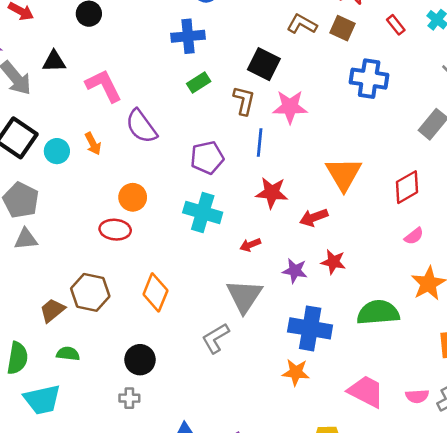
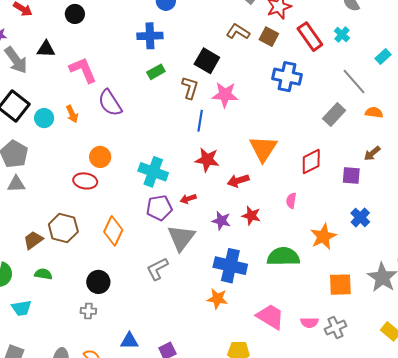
red rectangle: (396, 25) -> (310, 37), size x1.8
purple pentagon: (207, 158) -> (159, 208), moved
pink semicircle: (414, 236) -> (291, 201), moved, turned 133
cyan trapezoid: (42, 400) -> (21, 308), size x0.7

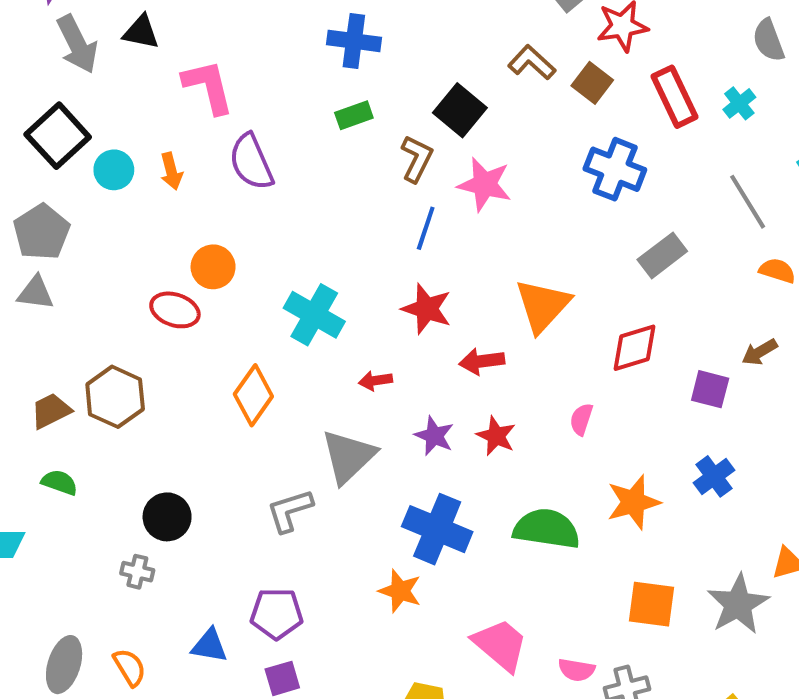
gray rectangle: (334, 115) -> (662, 255), moved
purple pentagon: (159, 208) -> (277, 614), moved
orange diamond: (113, 231) -> (253, 395), moved

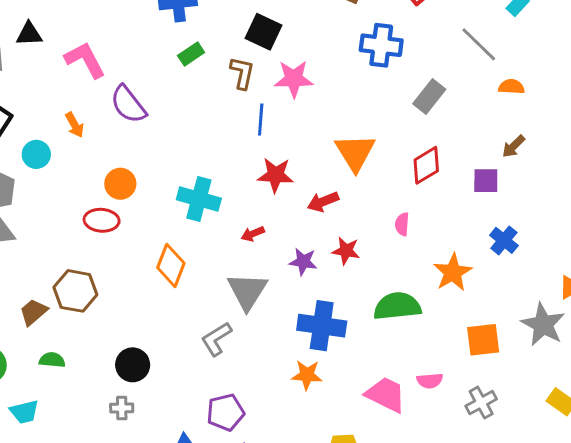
cyan circle: (114, 170) -> (36, 154), moved
pink semicircle: (576, 670) -> (430, 381), moved

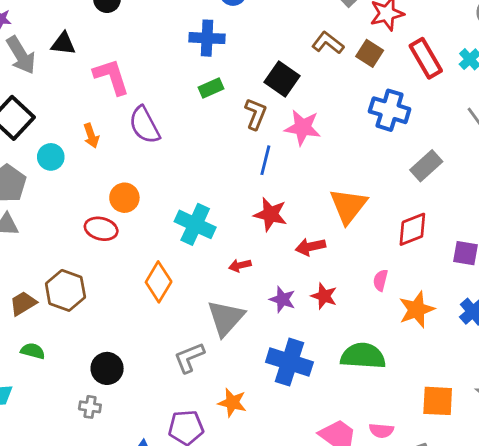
orange star: (453, 272) -> (417, 310), moved
orange star: (307, 375) -> (232, 403), moved

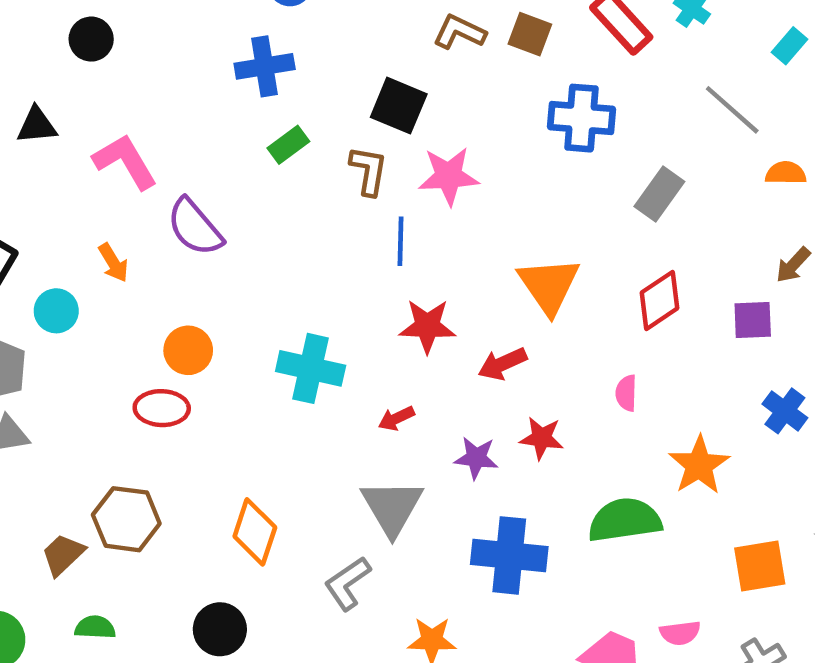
orange diamond: (159, 282) -> (255, 532), moved
orange star: (417, 310) -> (699, 465), moved

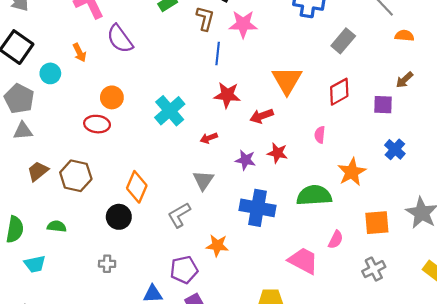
cyan cross: (311, 368) -> (170, 111), turned 32
gray triangle: (392, 507) -> (203, 180), size x0.7
brown trapezoid: (63, 555) -> (38, 171), moved
black circle: (220, 629) -> (119, 217), moved
pink semicircle: (680, 633) -> (336, 240), moved, turned -60

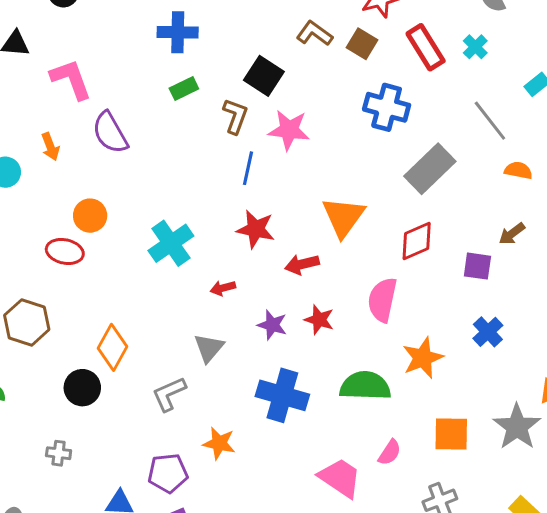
gray rectangle: (343, 41) -> (430, 169), size x1.4
pink semicircle: (320, 135) -> (382, 300), size x1.8

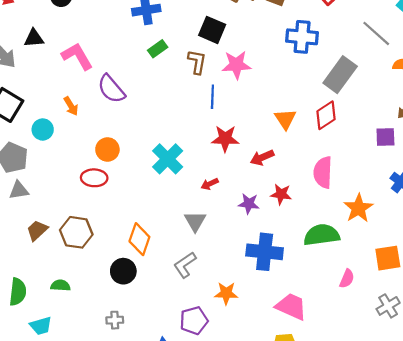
orange triangle: (343, 217) -> (285, 119), size x0.7
red diamond: (417, 241) -> (326, 115), moved
gray triangle: (209, 348) -> (195, 221), moved
pink trapezoid: (340, 478) -> (291, 307), moved

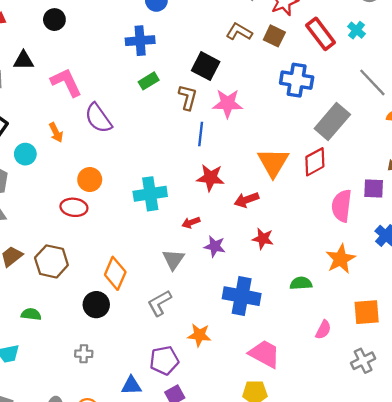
orange triangle: (285, 119) -> (273, 162), size x1.4
cyan cross: (168, 159) -> (150, 194), turned 32
pink semicircle: (323, 172) -> (342, 206), moved
purple star: (249, 204) -> (215, 246), moved
green semicircle: (322, 235) -> (301, 283), size x0.6

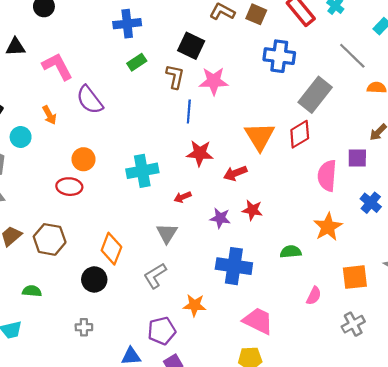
purple star: (215, 246) -> (220, 218), moved

